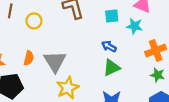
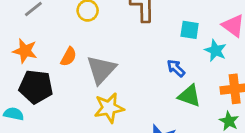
green triangle: (111, 68) -> (189, 96), moved, turned 30

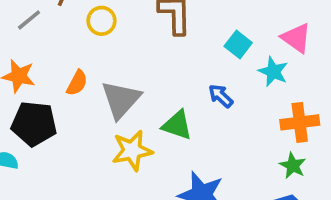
cyan square: (190, 30) -> (238, 44), turned 30
green triangle: (189, 96) -> (177, 125), moved

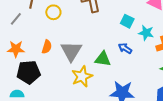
cyan square: (238, 44) -> (127, 21), moved
cyan star: (273, 72) -> (146, 33), moved
blue arrow: (221, 96) -> (125, 48), moved

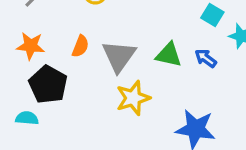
green triangle: (103, 59) -> (169, 55), moved
black pentagon: (29, 72) -> (48, 85), turned 30

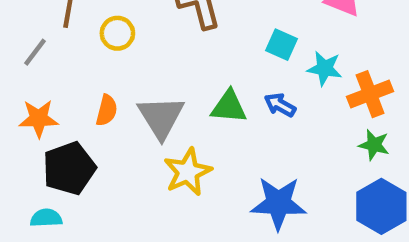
black pentagon: (48, 85) -> (69, 168), turned 30

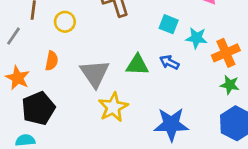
orange semicircle: (107, 110) -> (52, 61), moved
orange star: (39, 119) -> (18, 78), turned 30

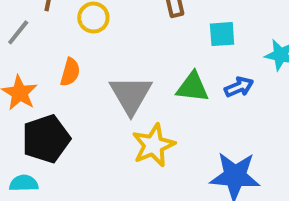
cyan square: (169, 24) -> (222, 34), moved, turned -30
blue arrow: (169, 62) -> (239, 87), turned 126

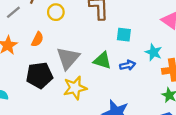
black pentagon: (46, 139) -> (39, 75), moved

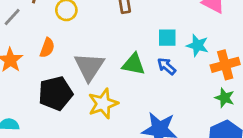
cyan square: (124, 35) -> (167, 38), moved
blue arrow: (128, 65) -> (167, 66), turned -120

